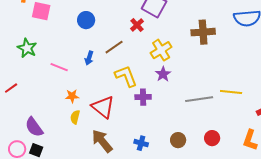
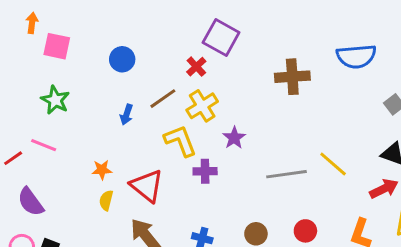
green star: (27, 48) -> (55, 100), moved
yellow cross: (161, 50) -> (202, 106), moved
pink line: (59, 67) -> (44, 145), moved
yellow line: (231, 92) -> (333, 164), turned 35
purple semicircle: (34, 127) -> (31, 202), moved

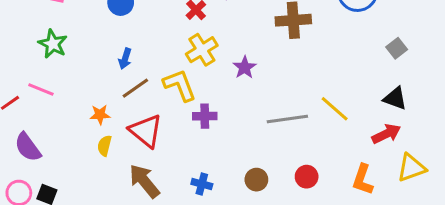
brown line: (163, 99) -> (135, 88), moved
purple star: (234, 138) -> (245, 67), moved

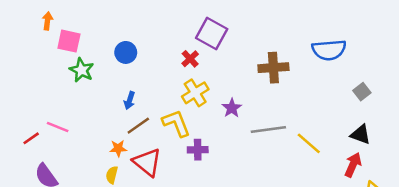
green star: (53, 44) -> (82, 70), moved
orange star: (100, 115) -> (118, 148), moved
gray line: (287, 119) -> (268, 129), moved
red arrow: (386, 134) -> (353, 165), turned -40

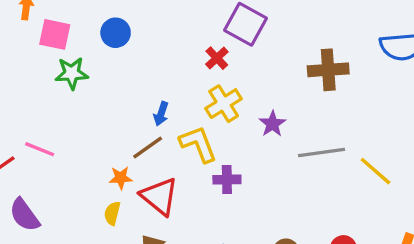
blue circle: (126, 52) -> (116, 33), moved
green star: (82, 70) -> (72, 73), turned -30
blue arrow: (130, 100) -> (161, 114), moved

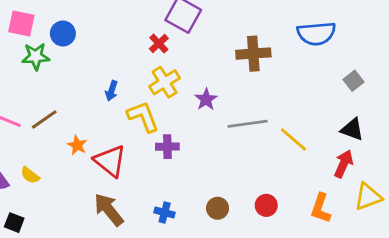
blue circle: (116, 33) -> (63, 34), moved
brown line: (148, 147) -> (44, 119), moved
orange star: (121, 178) -> (77, 145), turned 30
yellow semicircle: (112, 213) -> (30, 175), moved, turned -66

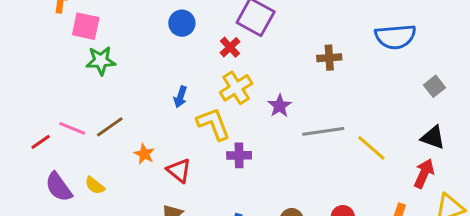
blue circle: (63, 34) -> (182, 23), moved
brown cross: (253, 54) -> (329, 58), size x0.7
red triangle: (110, 161) -> (179, 170), size x0.7

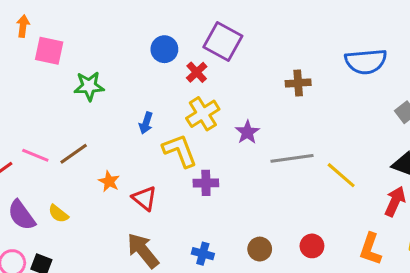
blue circle: (182, 23) -> (164, 49), moved
green star: (101, 61) -> (89, 86), moved

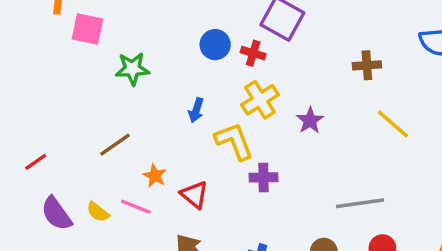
blue circle: (164, 49) -> (215, 45), moved
red cross: (197, 72) -> (253, 53), turned -30
pink line: (35, 155) -> (136, 207), moved
gray line: (292, 158) -> (360, 203), moved
yellow line: (341, 175) -> (393, 124), moved

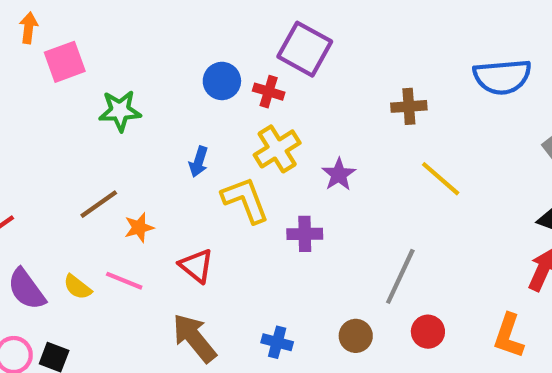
pink square: (87, 29) -> (65, 62), turned -32
orange star: (155, 176) -> (139, 228), moved, turned 30
purple cross: (263, 177) -> (305, 234), moved
gray line: (360, 203) -> (400, 276), turned -57

